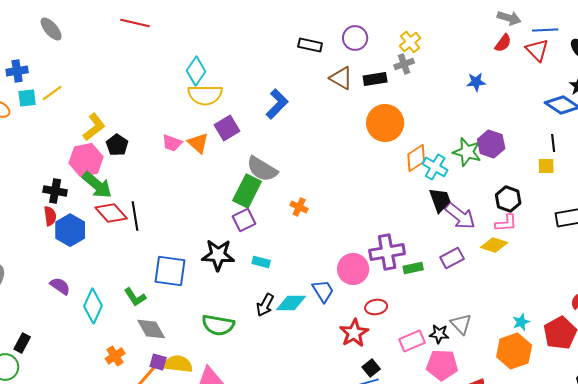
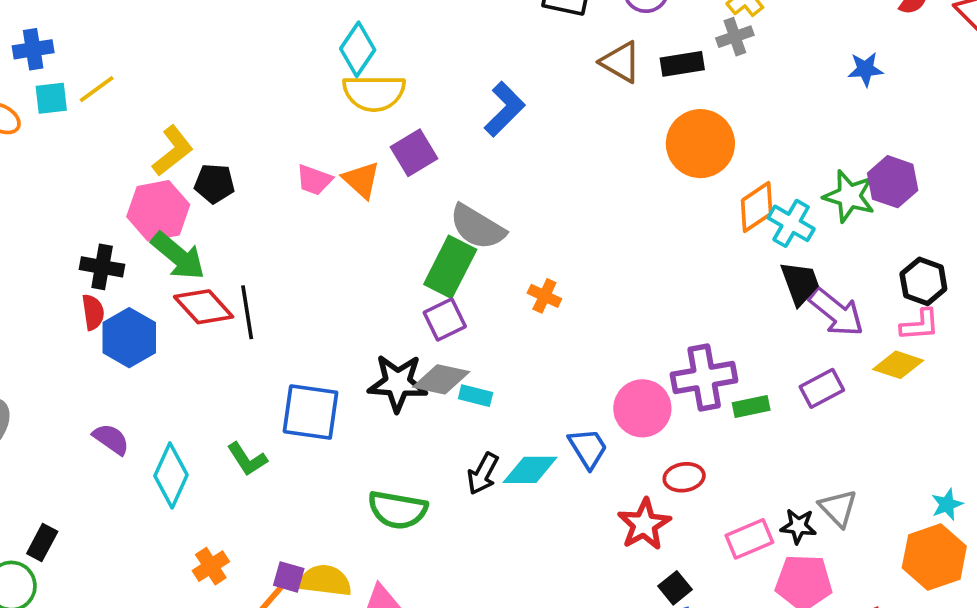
black pentagon: (117, 145) -> (214, 183), turned -30
gray diamond: (151, 329) -> (441, 379), moved, turned -48

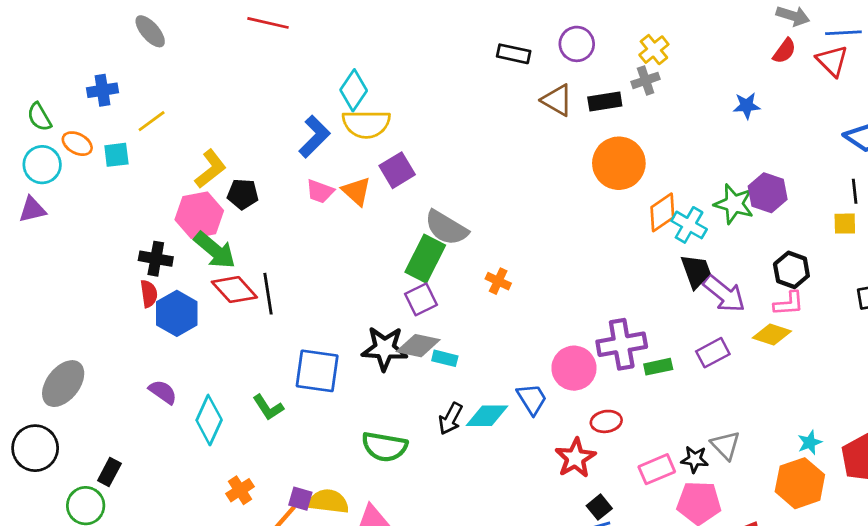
cyan square: (51, 98) -> (116, 155), moved
blue L-shape: (505, 109) -> (314, 137), moved

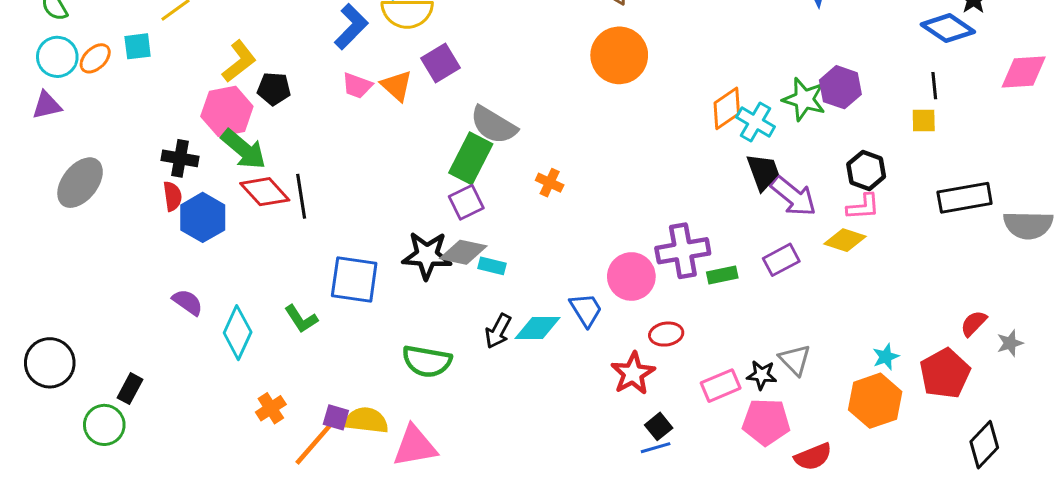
orange ellipse: (77, 144) -> (95, 58), moved, turned -72
orange circle: (619, 163) -> (619, 55), moved
gray ellipse: (63, 384) -> (80, 183), moved

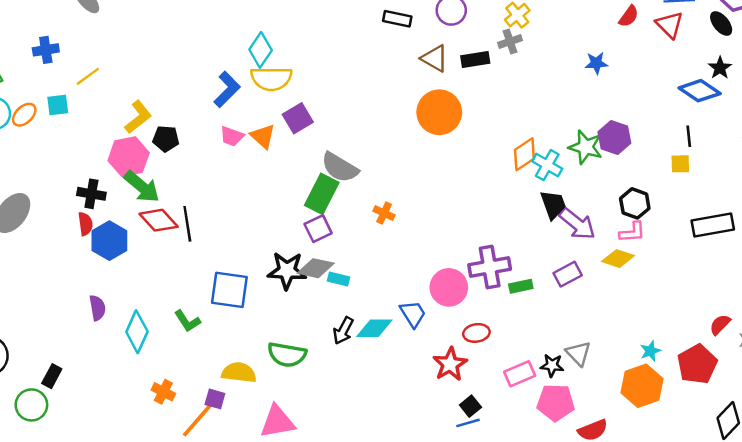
purple semicircle: (188, 302) -> (97, 308), turned 45
orange cross: (271, 408) -> (163, 392), turned -30
yellow semicircle: (366, 420) -> (239, 373), moved

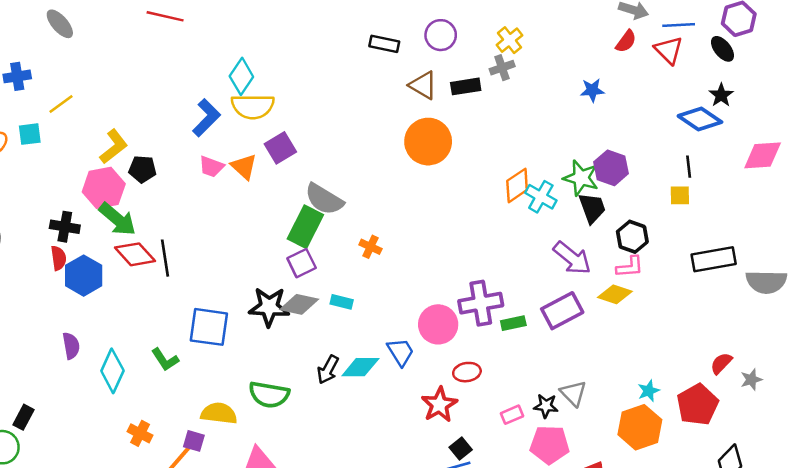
black trapezoid: (553, 205) -> (592, 208), moved
purple rectangle: (568, 274) -> (562, 311), size x1.4
cyan rectangle: (338, 279) -> (342, 302), moved
pink rectangle: (520, 374) -> (512, 415), size x0.7

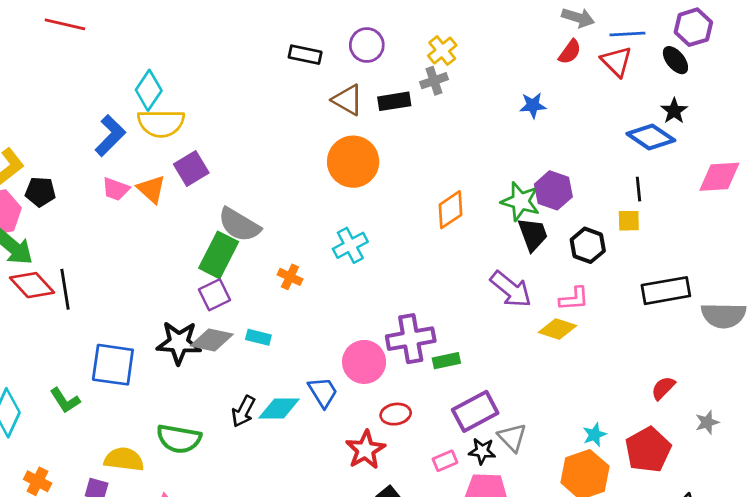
cyan cross: (541, 197) -> (350, 245), moved, turned 32
black hexagon: (632, 237) -> (588, 245), moved
purple rectangle: (562, 311) -> (475, 411), moved
red semicircle: (721, 363) -> (663, 388), moved

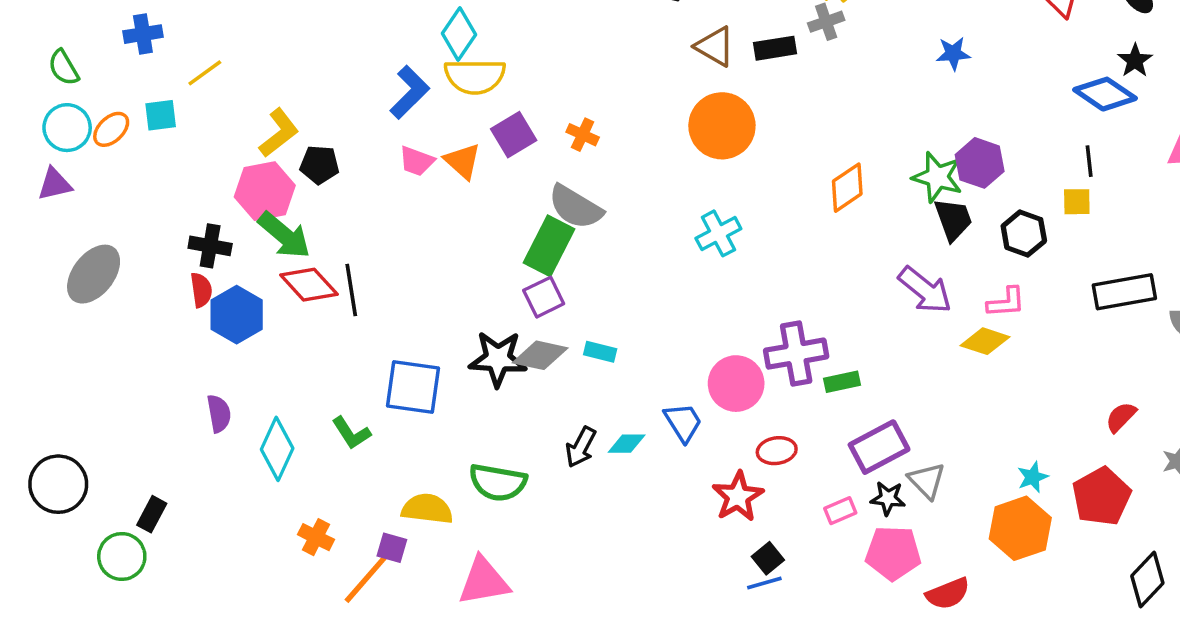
orange cross: (290, 277) -> (583, 135), moved
cyan diamond: (279, 409) -> (627, 444), size x0.7

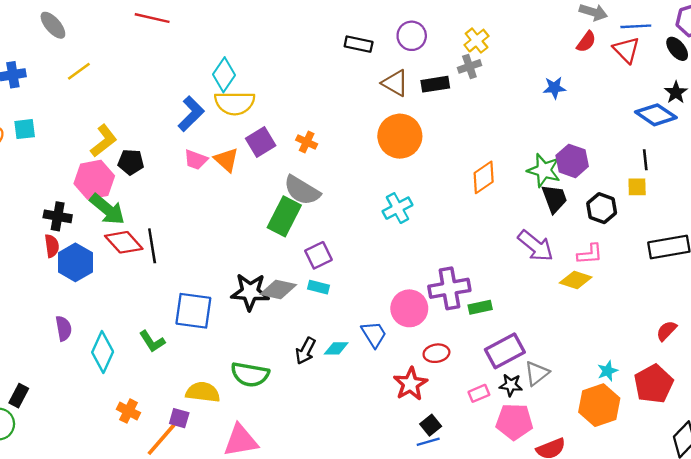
yellow line: (205, 73) -> (79, 71), moved
purple square: (544, 297) -> (318, 255), moved
gray triangle: (927, 481) -> (537, 373), turned 36

